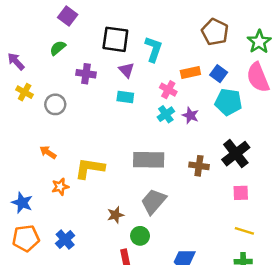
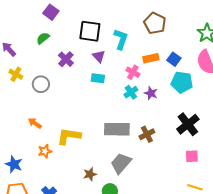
brown pentagon: (215, 32) -> (155, 23), moved
purple cross: (86, 74) -> (66, 59), turned 35
brown cross: (199, 166) -> (147, 134), moved, turned -35

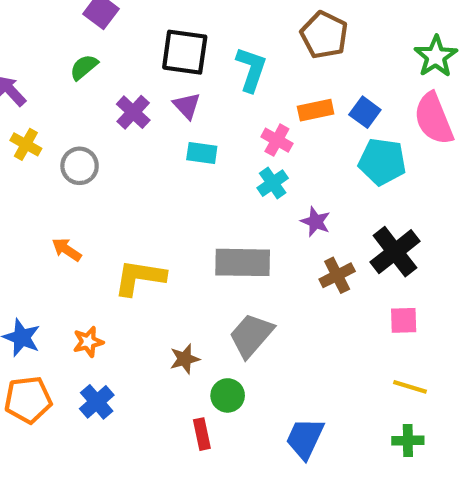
purple triangle: (99, 56) -> (187, 106), moved
purple star: (151, 93) -> (316, 222), moved
brown cross: (147, 134) -> (337, 275), moved
orange star: (45, 151) -> (88, 342), moved

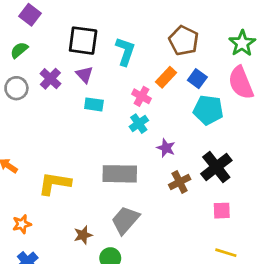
brown pentagon: (324, 35) -> (184, 41), moved
orange rectangle: (316, 110) -> (166, 77), turned -35
gray circle: (80, 166) -> (16, 88), moved

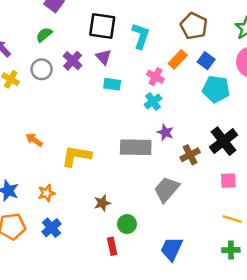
purple star: (166, 148) -> (165, 132), moved
gray trapezoid: (125, 220) -> (167, 189), moved

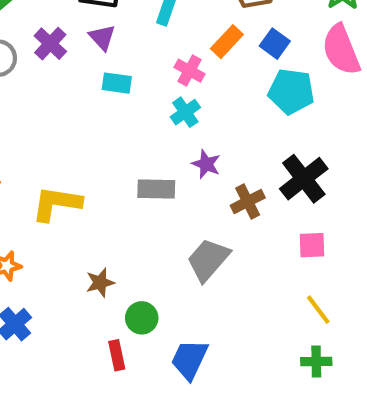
gray rectangle: (136, 147) -> (156, 189), size x0.7
yellow line: (232, 219) -> (318, 310), turned 36
blue trapezoid: (172, 249) -> (189, 359), moved

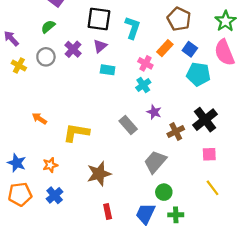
purple triangle: (102, 37) -> (100, 46), turned 32
gray rectangle: (156, 189) -> (128, 125), turned 48
brown star: (100, 283) -> (99, 174), size x1.6
green circle: (142, 318) -> (164, 192), moved
green cross: (316, 362) -> (176, 215), moved

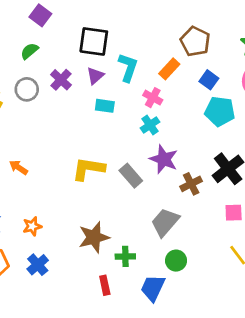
cyan L-shape: (132, 28) -> (128, 67), moved
orange rectangle: (165, 48) -> (169, 69), moved
purple star: (154, 112) -> (164, 159), size x1.5
yellow L-shape: (76, 133) -> (88, 169), moved
green cross: (176, 215) -> (125, 256), moved

